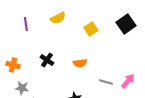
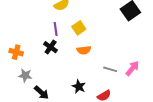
purple line: (26, 24) -> (56, 29), moved
yellow square: (91, 29) -> (79, 28), moved

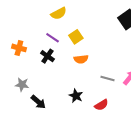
purple line: (56, 29) -> (53, 38), turned -48
orange cross: (16, 52) -> (19, 48), moved

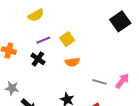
yellow semicircle: (59, 13) -> (36, 15), moved
purple line: (53, 38) -> (43, 40), turned -56

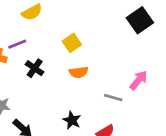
purple line: (43, 40) -> (17, 44), moved
pink arrow: (122, 81) -> (139, 80), moved

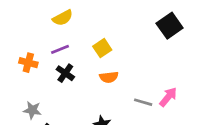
purple line: (17, 44) -> (60, 49), moved
pink arrow: (139, 80) -> (168, 97), moved

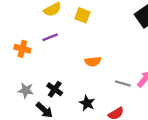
yellow square: (102, 48) -> (82, 15), moved, turned -35
black cross: (65, 73) -> (55, 89), moved

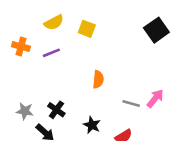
orange cross: (22, 49) -> (21, 47), moved
orange semicircle: (93, 62) -> (98, 79), turned -77

